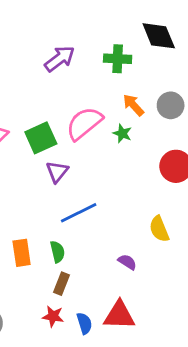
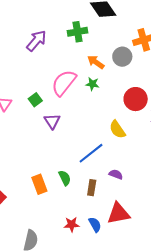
green square: (41, 138) -> (35, 100), size x0.6
blue line: (79, 213) -> (91, 153), moved
yellow semicircle: (159, 229) -> (117, 129), moved
brown rectangle: (61, 284) -> (92, 188), moved

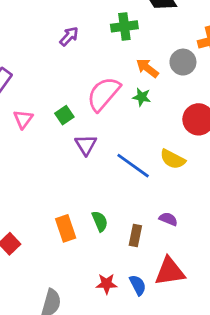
purple arrow: (36, 41) -> (69, 36), size x0.7
yellow semicircle: (117, 129) -> (173, 159), turned -30
blue line: (91, 153) -> (133, 166), moved, turned 72

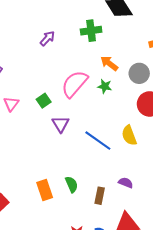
gray circle: (183, 62) -> (139, 73), moved
yellow semicircle: (173, 159) -> (129, 135), turned 42

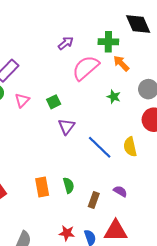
orange arrow: (109, 63) -> (121, 63), moved
pink semicircle: (75, 84) -> (86, 68), moved

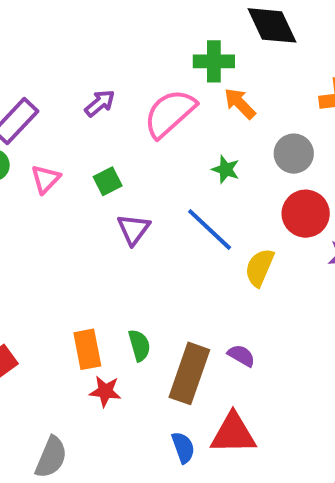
purple arrow: (66, 43) -> (100, 103), moved
blue line: (100, 147) -> (210, 229), moved
yellow semicircle: (130, 147) -> (260, 268), turned 36
brown rectangle: (94, 200) -> (189, 373), size x1.8
red star: (67, 233) -> (105, 391), moved

